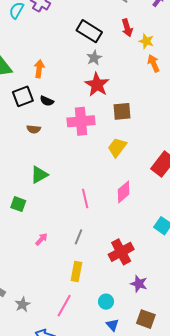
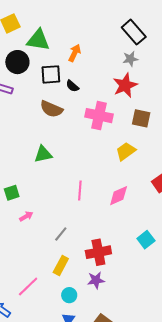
brown semicircle: (34, 129) -> (51, 109), size x1.6
green square: (18, 204) -> (12, 193), moved, turned 35
gray line: (78, 237) -> (61, 234), moved
yellow rectangle: (76, 271) -> (61, 265), moved
purple star: (139, 284) -> (96, 280), moved, turned 30

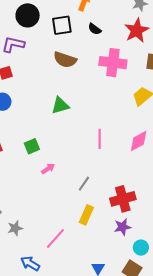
black semicircle: (72, 86) -> (95, 29), moved
cyan circle: (69, 295) -> (141, 248), moved

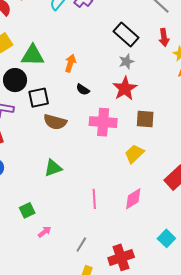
black square: (62, 25) -> (39, 98), moved

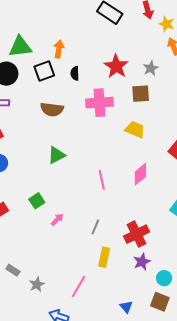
gray star: (126, 62) -> (151, 68), moved
black semicircle: (83, 90) -> (75, 73), turned 64
black square: (39, 98) -> (44, 71), moved
yellow trapezoid: (134, 154) -> (135, 130), turned 75

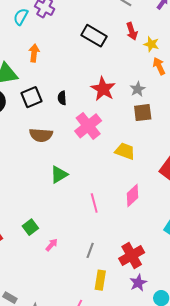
orange arrow: (59, 49) -> (34, 53), moved
brown square: (141, 94) -> (143, 113), moved
pink cross: (99, 103) -> (88, 126), turned -32
green triangle: (56, 155) -> (59, 175), moved

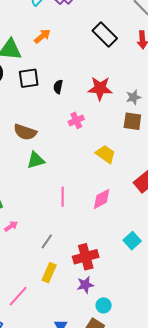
orange arrow: (34, 53) -> (42, 36), turned 30
red star: (103, 89) -> (100, 88), turned 30
pink cross: (88, 126) -> (76, 120), size x0.6
brown semicircle: (41, 135) -> (25, 132), moved

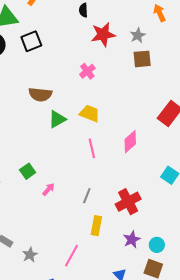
black semicircle: (58, 87) -> (83, 10), moved
yellow trapezoid: (105, 154) -> (90, 113), moved
purple star: (85, 285) -> (132, 240), moved

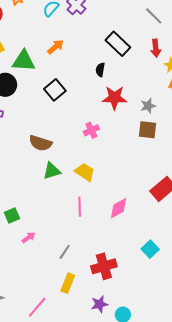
black square: (31, 41) -> (55, 90), moved, turned -30

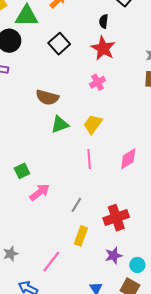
red star: (114, 98) -> (103, 48), moved, turned 30
yellow trapezoid: (85, 172) -> (93, 124), turned -85
pink arrow: (29, 238) -> (40, 192), size x1.5

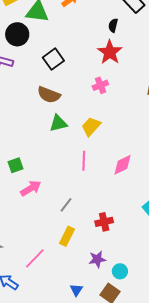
black square: (59, 44) -> (53, 59), moved
red cross: (116, 218) -> (104, 222), size x0.7

